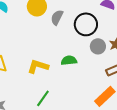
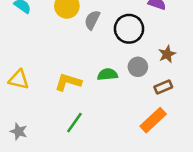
gray circle: (98, 46) -> (138, 67), moved

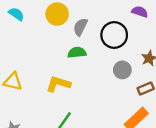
green semicircle: (107, 74) -> (77, 52), moved

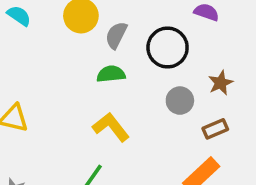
yellow L-shape: (58, 84) -> (111, 127), moved, turned 35

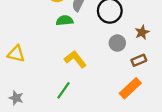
green semicircle: (111, 74) -> (65, 20), moved

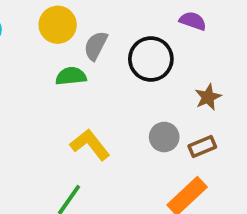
gray circle: (117, 43) -> (164, 137), moved

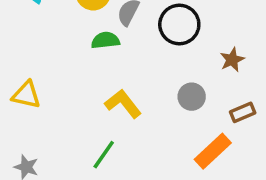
brown rectangle: (202, 147) -> (243, 112), moved

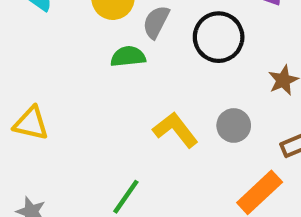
yellow L-shape: (123, 104) -> (175, 130), moved

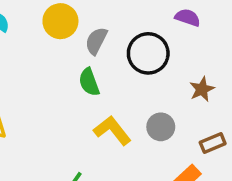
green semicircle: (128, 56) -> (89, 82), moved, turned -104

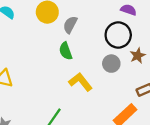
black circle: (148, 53) -> (118, 35), moved
gray circle: (161, 127) -> (111, 64), moved

